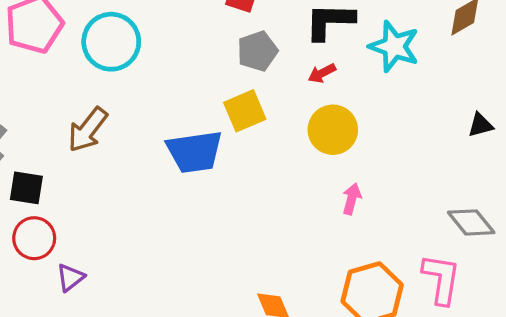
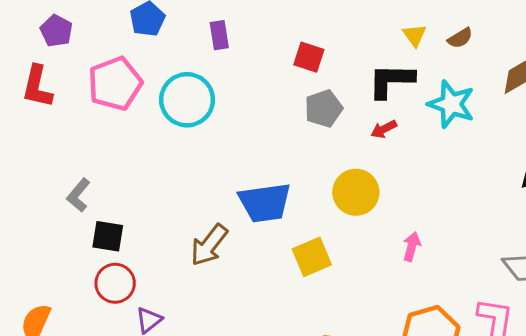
yellow square: (245, 111) -> (312, 257), moved
brown arrow: (88, 130) -> (209, 245), moved
yellow circle: (333, 130) -> (356, 192), moved

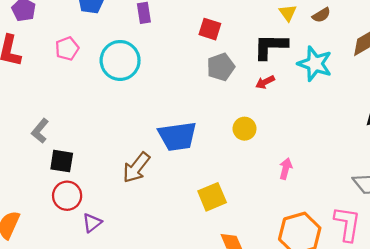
pink pentagon: (115, 84) -> (67, 49), size x0.6
yellow circle: (356, 192) -> (245, 129), size x0.7
yellow square: (312, 257) -> (212, 197), moved

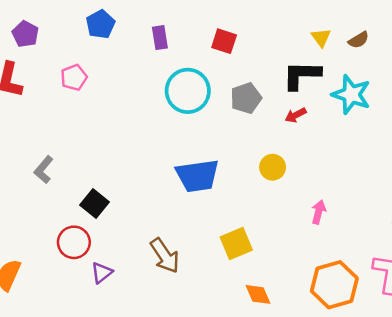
red square: (210, 29) -> (224, 41), moved
cyan circle: (120, 60) -> (188, 91), moved
black square: (62, 161) -> (94, 204), moved, turned 30
brown arrow: (136, 168) -> (165, 256), moved, turned -72

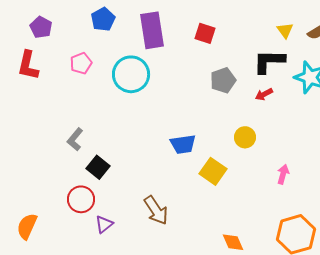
purple rectangle: (160, 38) -> (152, 30), size x1.8
cyan circle: (188, 91) -> (131, 74), moved
gray L-shape: (44, 170) -> (75, 139), moved
blue trapezoid: (197, 176) -> (183, 144), size x0.7
yellow square: (236, 244) -> (213, 171), moved, turned -32

